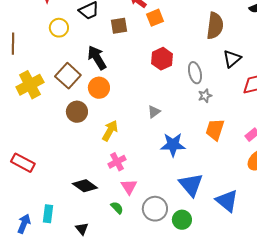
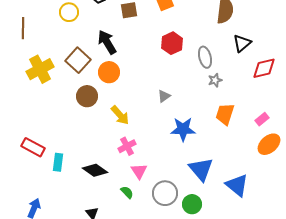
yellow arrow: (110, 131) -> (120, 115), turned 110
cyan rectangle: (48, 214) -> (58, 162), moved

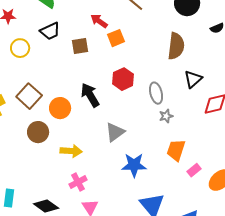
black arrow: (107, 42) -> (90, 95), moved
gray triangle: (164, 96) -> (115, 132), size x1.5
yellow arrow: (120, 115) -> (71, 151), turned -45
pink rectangle: (262, 119) -> (194, 170), moved

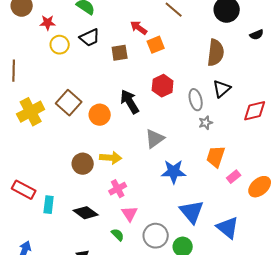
yellow circle: (20, 48) -> (60, 45), moved
black triangle: (193, 79) -> (222, 89), moved
brown circle: (38, 132) -> (83, 164), moved

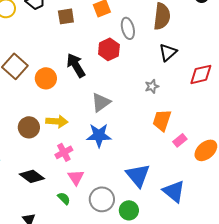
gray ellipse: (196, 100) -> (128, 28), moved
blue star: (174, 172) -> (99, 135), moved

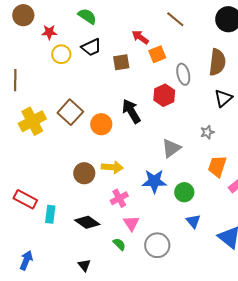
gray triangle: (101, 102) -> (171, 148), moved
blue triangle: (138, 175) -> (193, 221), size x0.6
green circle: (129, 210) -> (184, 192), moved

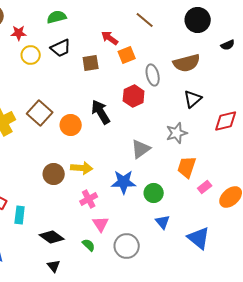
green semicircle: (87, 16) -> (57, 17), turned -48
brown semicircle: (217, 62) -> (187, 63), turned 68
gray star: (207, 132) -> (177, 133), size x1.5
black diamond: (87, 222) -> (52, 237), moved

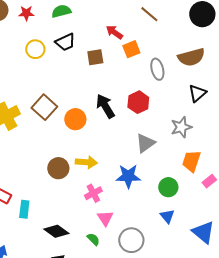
red star: (19, 33) -> (26, 13), moved
red hexagon: (134, 96) -> (138, 102), moved
green circle: (154, 193) -> (168, 187), moved

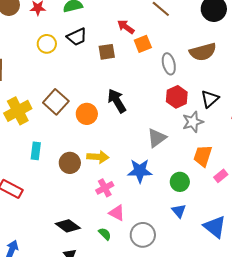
black triangle: (197, 93) -> (210, 99), moved
red hexagon: (138, 102) -> (177, 97), moved
cyan rectangle: (24, 209) -> (36, 151), moved
pink triangle: (105, 218) -> (117, 213), turned -30

